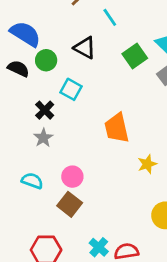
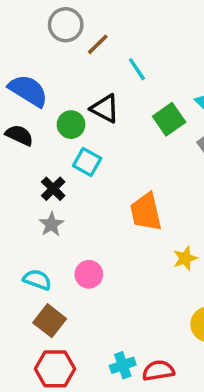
green circle: (46, 60) -> (71, 125), moved
brown square: (70, 204) -> (50, 321), moved
cyan cross: (99, 247) -> (123, 365), turned 30

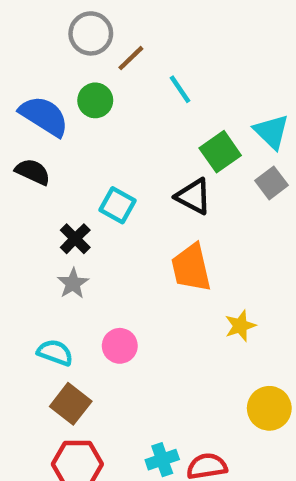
black triangle: (105, 109) -> (193, 196), moved
green circle: (71, 125) -> (95, 100), moved

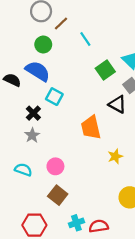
blue semicircle: (44, 116) -> (38, 71), moved
black triangle: (193, 196) -> (117, 104), moved
brown square: (71, 404) -> (58, 195), moved

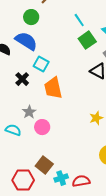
cyan line: (85, 39) -> (79, 20), moved
orange trapezoid: (91, 128) -> (53, 88), moved
gray star: (32, 135) -> (29, 112), moved
brown square: (58, 195) -> (44, 165), moved

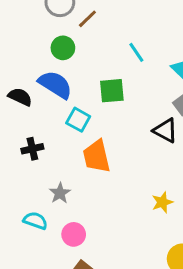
green square: (87, 40) -> (112, 91), moved, turned 30
black cross: (22, 79) -> (32, 149), moved, turned 32
pink circle: (42, 127) -> (74, 234), moved

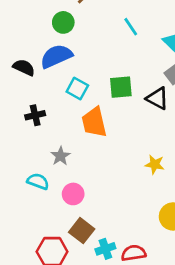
blue semicircle: (55, 85) -> (56, 56), turned -56
green square: (112, 91) -> (121, 87), moved
yellow star: (162, 202) -> (155, 164), turned 30

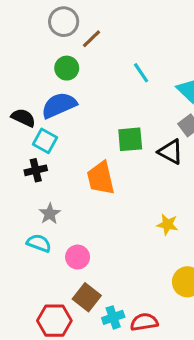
cyan square: (77, 89) -> (45, 141), moved
gray star: (60, 156) -> (50, 214), moved

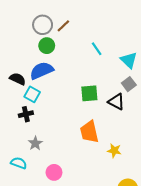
gray circle: (64, 22) -> (43, 25), moved
orange trapezoid: (101, 178) -> (89, 132), moved
cyan semicircle: (39, 243) -> (19, 163), moved

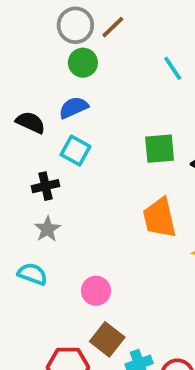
blue semicircle: (42, 71) -> (74, 108), size x0.7
cyan square: (32, 94) -> (75, 151), moved
gray star: (35, 143) -> (47, 229), moved

